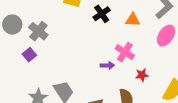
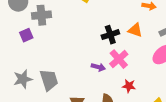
black cross: (102, 14) -> (110, 35), moved
gray cross: (38, 31) -> (41, 15), turned 30

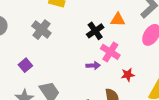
gray cross: (41, 15) -> (41, 30), moved, turned -30
purple square: (26, 35) -> (25, 65), moved

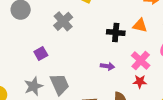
black cross: (95, 31) -> (116, 32), turned 30
pink cross: (110, 52) -> (141, 61), moved

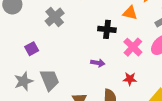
orange triangle: (140, 25) -> (130, 13), moved
pink cross: (141, 61) -> (133, 47), moved

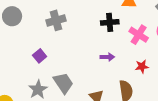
gray cross: (55, 17) -> (56, 20), turned 36

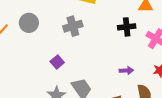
purple arrow: (107, 57) -> (126, 71), moved

